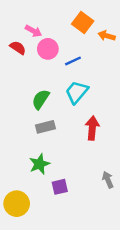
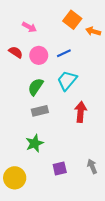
red semicircle: (18, 48) -> (16, 52), moved
pink circle: (48, 49) -> (39, 55), moved
gray arrow: (108, 180) -> (92, 166), moved
purple square: (60, 187) -> (60, 168), moved

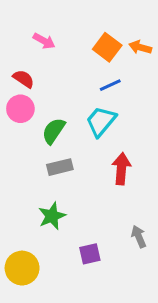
orange square: (72, 20) -> (107, 47), moved
blue line: (64, 53) -> (110, 85), moved
pink circle: (39, 55) -> (20, 109), moved
gray arrow: (92, 166) -> (139, 236), moved

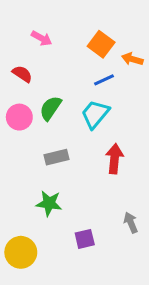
orange arrow: (140, 47) -> (132, 59), moved
pink circle: (20, 109) -> (19, 117), moved
green semicircle: (54, 131) -> (51, 108), moved
green star: (52, 216) -> (49, 203), turned 30

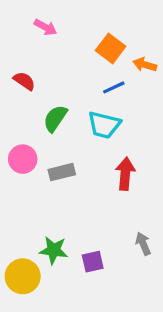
pink arrow: (42, 38) -> (45, 27), moved
cyan trapezoid: (95, 114) -> (104, 125), turned -116
pink circle: (19, 117) -> (23, 159), moved
green star: (49, 203) -> (54, 250), moved

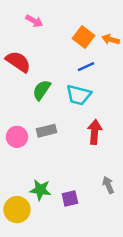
orange arrow: (145, 65) -> (111, 39), moved
red semicircle: (24, 81) -> (18, 62), size x1.5
pink circle: (23, 159) -> (17, 137), moved

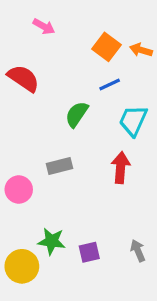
green semicircle: (42, 90) -> (77, 114), moved
cyan trapezoid: (79, 95) -> (133, 121), moved, turned 100
pink circle: (17, 137) -> (19, 190), moved
gray arrow: (108, 185) -> (138, 251), moved

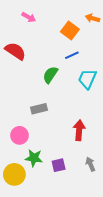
orange arrow: (141, 50) -> (92, 18), moved
red arrow: (121, 168) -> (79, 130), moved
pink circle: (19, 190) -> (19, 135), moved

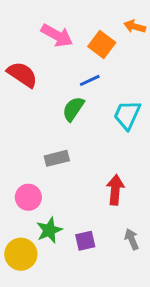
pink arrow: (29, 17) -> (57, 36), moved, size x1.5
blue line: (72, 55) -> (90, 80), moved
green star: (34, 158) -> (49, 230), turned -30

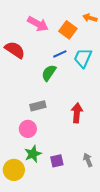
cyan trapezoid: (127, 115) -> (83, 58), moved
red arrow: (115, 190) -> (77, 113), moved
pink circle: (28, 197) -> (28, 129), moved

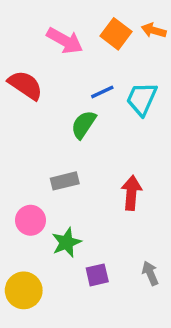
orange square: (68, 30) -> (116, 34), moved
pink circle: (28, 129) -> (31, 220), moved
green star: (33, 154) -> (66, 242), moved

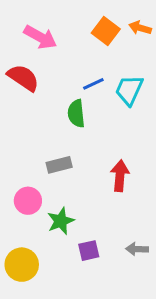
pink arrow: (65, 41) -> (40, 37), moved
green semicircle: (84, 124) -> (76, 114), turned -40
gray arrow: (150, 273) -> (137, 249), turned -65

